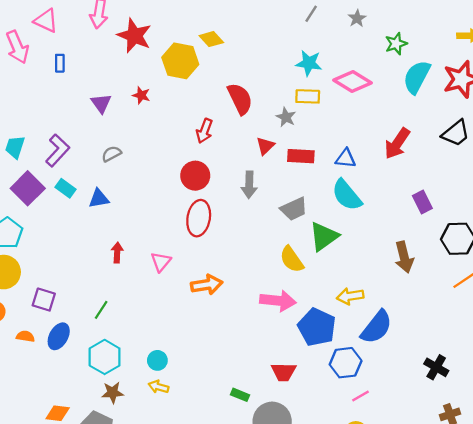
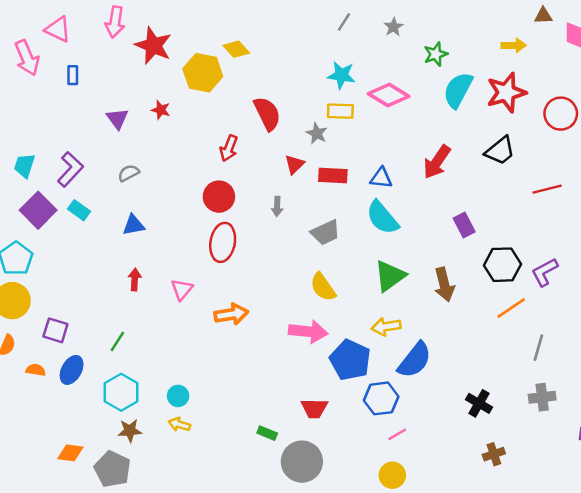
gray arrow: (249, 185) -> (277, 206), size x0.7
blue triangle: (99, 199) -> (133, 225), moved
green triangle: (324, 236) -> (390, 276), moved

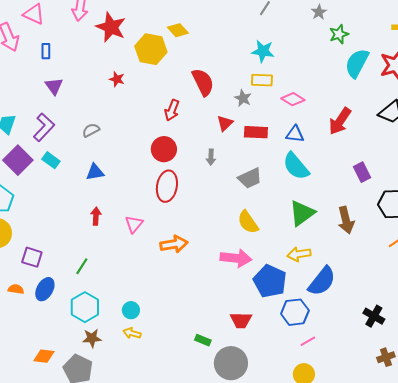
gray star: (394, 27) -> (319, 12), moved
pink diamond: (389, 95) -> (293, 99), moved, size x0.7
purple triangle: (117, 119) -> (54, 86), moved

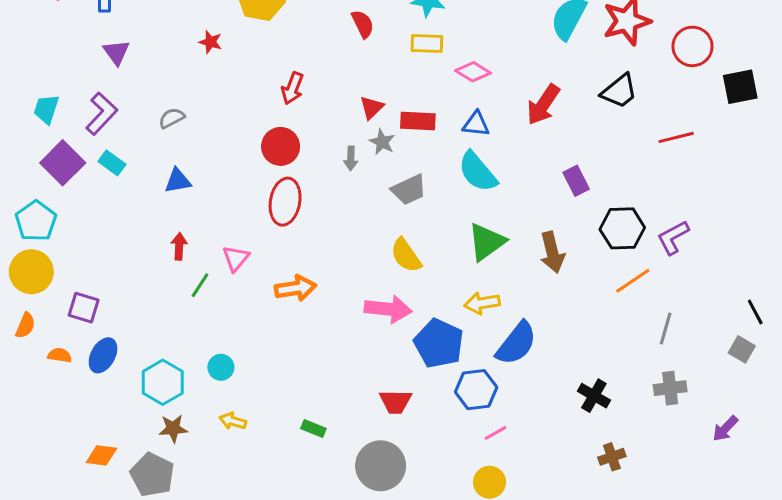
red semicircle: (203, 82) -> (363, 24), moved, size x0.7
gray star: (243, 98) -> (382, 142), moved
green line: (82, 266) -> (200, 285), moved
cyan circle: (131, 310) -> (221, 367), moved
green rectangle: (203, 340) -> (313, 428), moved

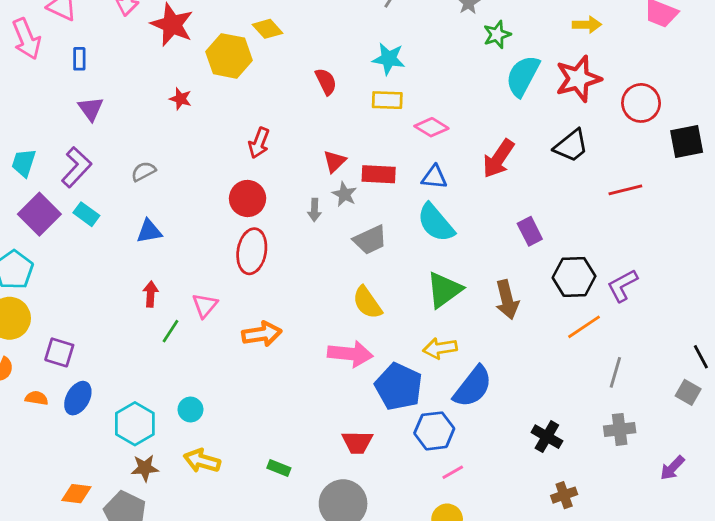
yellow arrow: (233, 421) -> (202, 461), size x1.4

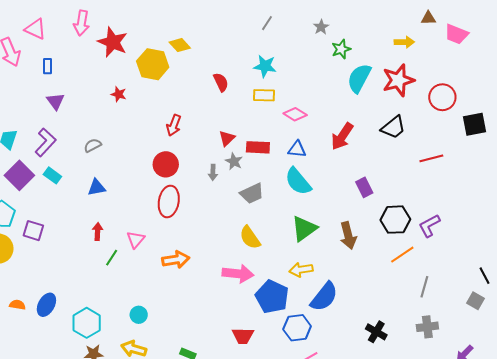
purple square: (59, 352) -> (33, 231), moved
cyan circle: (190, 409) -> (139, 315), moved

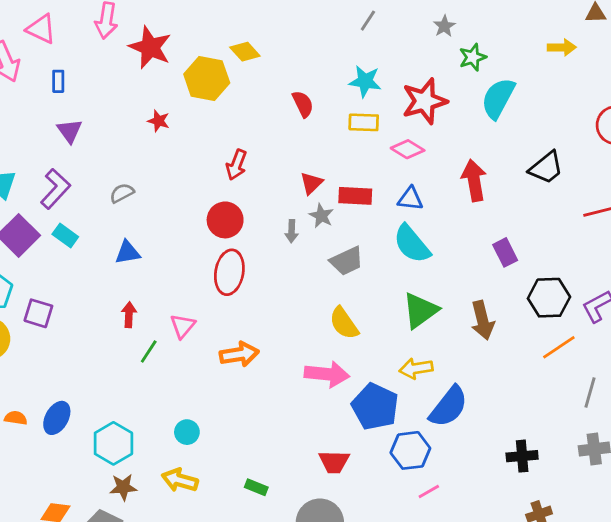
red star: (398, 80) -> (425, 101), moved
red arrow: (342, 136) -> (474, 180), turned 136
black cross: (376, 332) -> (522, 456), turned -35

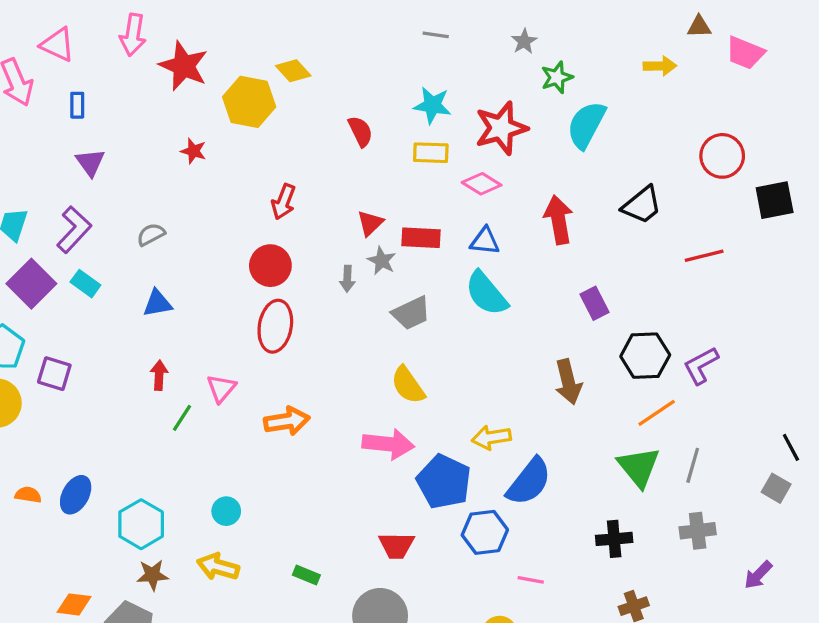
gray line: (368, 21) -> (436, 35), turned 65
green triangle: (420, 310) -> (639, 467), moved, turned -33
pink line: (429, 491) -> (531, 580), moved, turned 40

